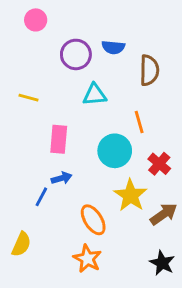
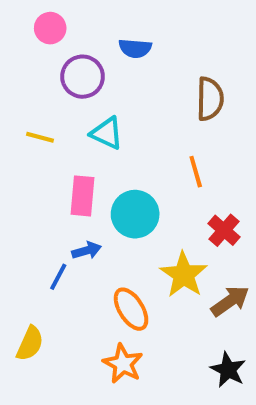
blue semicircle: (113, 47) -> (135, 48), moved
purple circle: (76, 54) -> (83, 77), moved
cyan triangle: (95, 95) -> (107, 133), moved, turned 30
cyan circle: (115, 151) -> (135, 214), moved

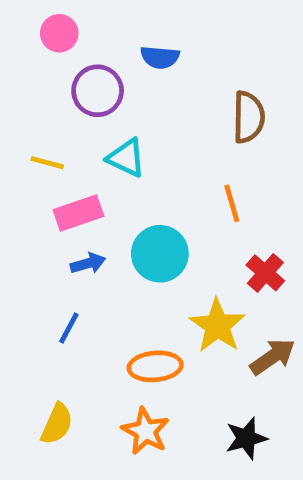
pink rectangle: (83, 196) -> (78, 213), moved, turned 66
blue arrow: (87, 250) -> (88, 263), moved
orange ellipse: (131, 309) -> (155, 366), turned -63
yellow semicircle: (30, 343) -> (57, 424), moved
black star: (228, 370) -> (246, 438), moved, turned 30

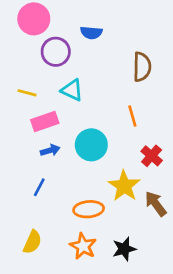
pink circle: (59, 33) -> (34, 19), size x1.5
brown arrow: (273, 357) -> (156, 204), turned -92
black star: (246, 438) -> (124, 249), moved

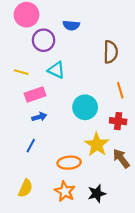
orange line: (132, 116) -> (120, 90), moved
cyan circle: (91, 145) -> (85, 107), moved
red cross: (152, 156) -> (118, 121), turned -35

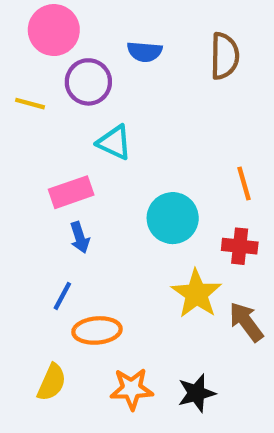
brown semicircle: (111, 52) -> (225, 56), moved
yellow line: (21, 72) -> (30, 104), moved
blue arrow: (39, 117) -> (80, 238), turned 88
orange ellipse: (69, 163) -> (97, 330), moved
orange star: (65, 191) -> (132, 389), turned -30

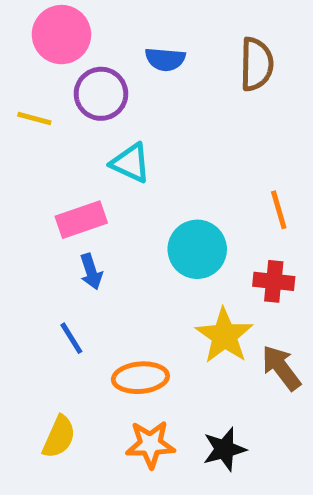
blue line: (62, 296) -> (71, 338), turned -60
orange ellipse: (97, 330) -> (140, 378), moved

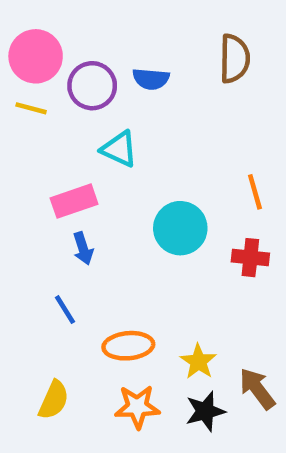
pink circle: (61, 35) -> (36, 56), moved
blue semicircle: (165, 59) -> (151, 79), moved
yellow star: (224, 336) -> (198, 362), moved, size x0.7
brown arrow: (281, 368) -> (257, 389), moved

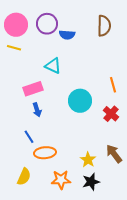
purple circle: (92, 86) -> (47, 24), moved
red cross: (250, 258) -> (111, 114), turned 35
orange ellipse: (128, 346) -> (45, 153), moved
brown arrow: (257, 389) -> (114, 154), moved

